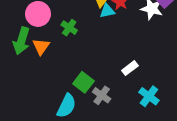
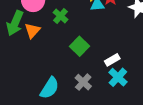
green square: (83, 82) -> (79, 46), moved
cyan cross: (149, 96) -> (118, 77), moved

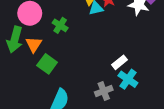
green square: (79, 46) -> (47, 64), moved
gray cross: (83, 82) -> (104, 91), moved, turned 35

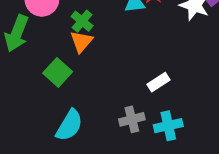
orange triangle: (34, 44) -> (81, 42), moved
cyan cross: (128, 79) -> (168, 126), moved, turned 36

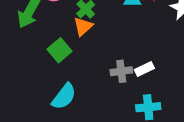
gray cross: (132, 119) -> (121, 71), moved

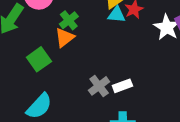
gray cross: (121, 71) -> (99, 86), turned -35

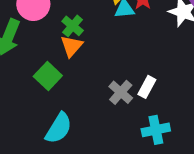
white rectangle: (122, 86) -> (147, 87), turned -30

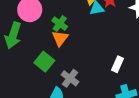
gray cross: (121, 92) -> (70, 78), moved

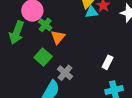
green cross: (60, 24) -> (45, 25), moved

